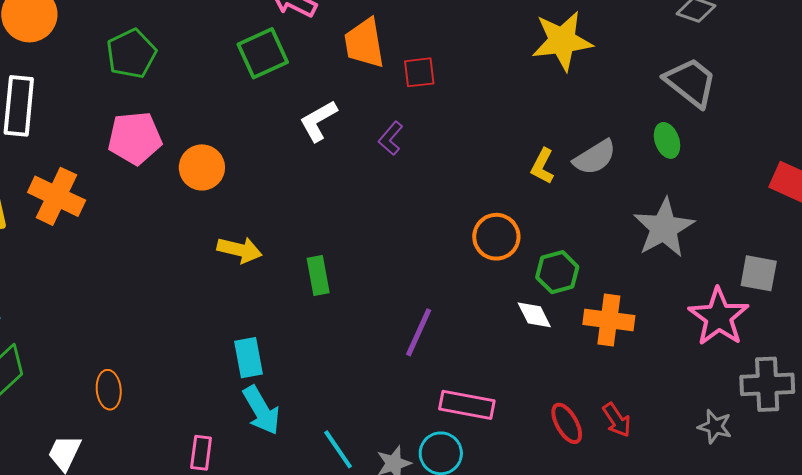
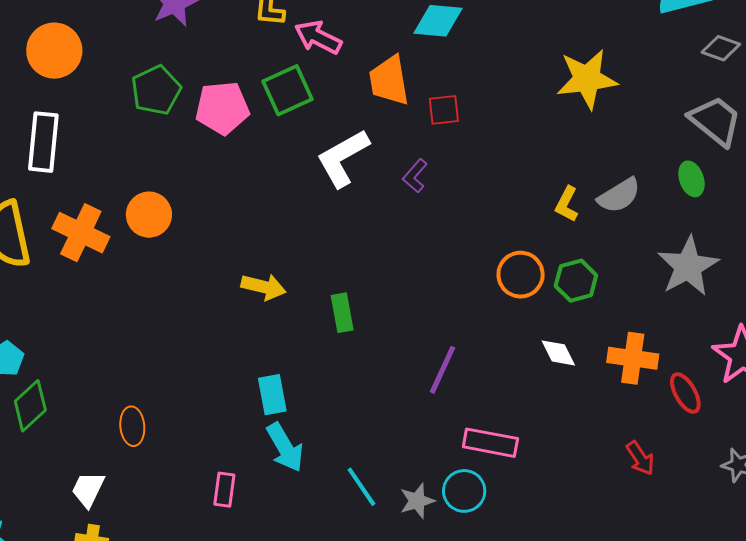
white L-shape: (318, 121) -> (343, 158), size x1.4
pink pentagon: (135, 138) -> (222, 108), moved
orange circle: (202, 167) -> (149, 215), moved
green hexagon: (557, 272) -> (576, 281), moved
red ellipse: (567, 423) -> (685, 393), moved

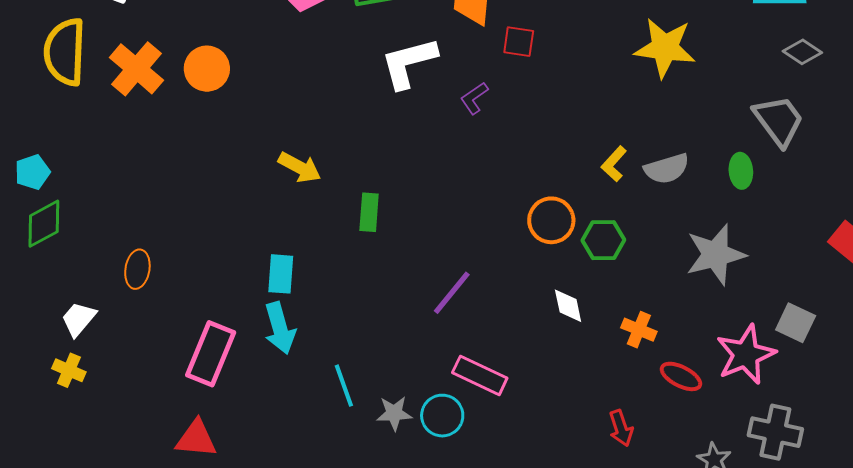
orange cross: (633, 358) -> (639, 330), size x0.7
red ellipse: (685, 393) -> (681, 376), turned -48
pink rectangle: (224, 490) -> (211, 354), size x1.8

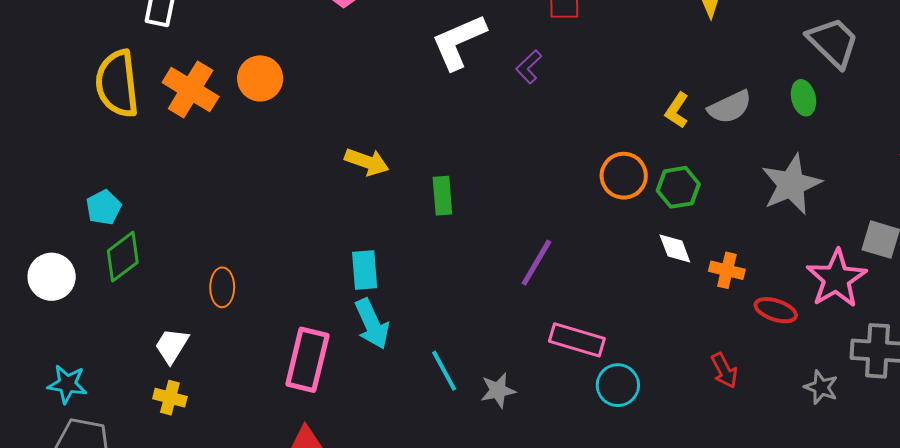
white diamond: (568, 306) -> (675, 249), moved
cyan circle: (442, 416) -> (618, 385), moved

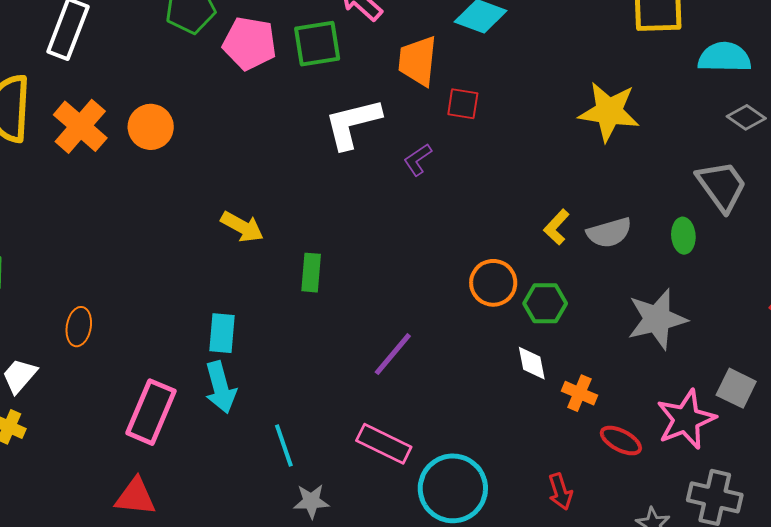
pink rectangle: (577, 340) -> (384, 444), moved
cyan circle: (618, 385) -> (453, 488), size x1.6
gray star: (498, 390) -> (311, 501), moved

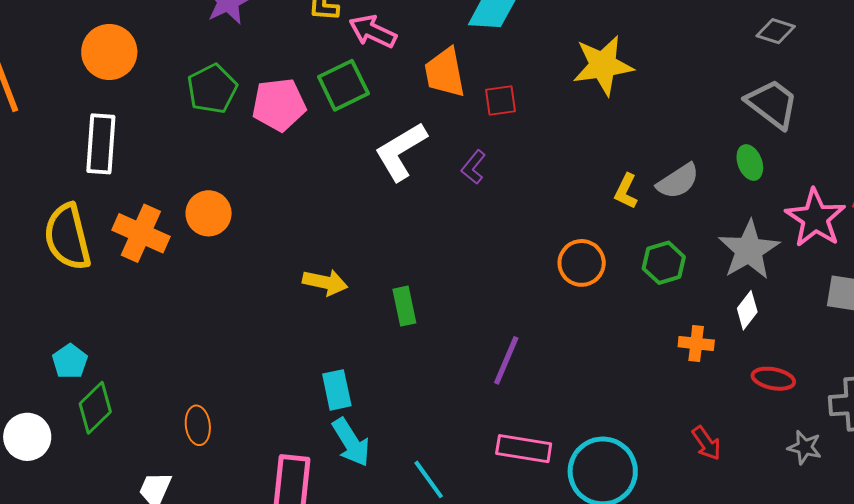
yellow star: (609, 112) -> (603, 65), moved
green hexagon: (545, 303) -> (664, 263), moved
white diamond: (532, 363) -> (747, 310), moved, turned 66
pink star: (686, 419) -> (815, 218), moved
red ellipse: (621, 441) -> (773, 379), moved

